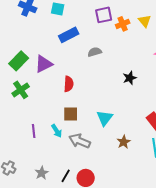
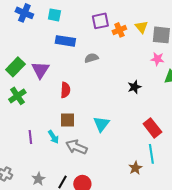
blue rectangle: (69, 35) -> (65, 41), turned 36
purple triangle: (44, 64) -> (40, 70), turned -30
black star: (130, 78) -> (134, 87), moved
brown star: (124, 142) -> (135, 168), moved

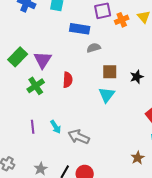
blue rectangle: (65, 41) -> (80, 29), moved
green cross: (17, 96) -> (36, 86), moved
brown square: (67, 120) -> (110, 72), moved
cyan triangle: (101, 124) -> (107, 95), moved

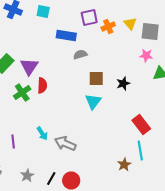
red semicircle: (68, 80) -> (42, 86), moved
purple line: (33, 127) -> (13, 142), moved

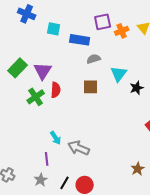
cyan square: (43, 12) -> (54, 29), moved
brown square: (96, 78) -> (91, 87), moved
cyan triangle: (93, 102) -> (119, 74), moved
purple line: (13, 142) -> (47, 159), moved

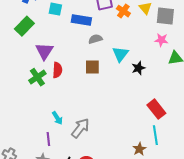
orange cross: (122, 31) -> (123, 11), turned -32
green rectangle: (18, 68) -> (24, 26), moved
gray arrow: (79, 148) -> (80, 128), turned 105

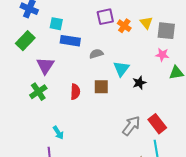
blue rectangle: (81, 20) -> (70, 41), moved
brown square: (92, 67) -> (101, 87), moved
red semicircle: (57, 70) -> (75, 92), moved
gray arrow: (80, 128) -> (131, 126), moved

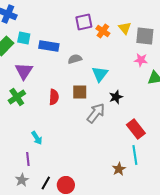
cyan square: (56, 24) -> (24, 38), moved
black star: (139, 83) -> (116, 97), moved
gray arrow: (131, 126) -> (96, 113), moved

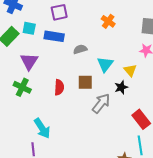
purple square: (84, 22) -> (59, 12), moved
yellow triangle: (125, 28) -> (130, 70), moved
green cross: (17, 97) -> (22, 87), turned -30
cyan arrow: (37, 138) -> (42, 128), size x1.5

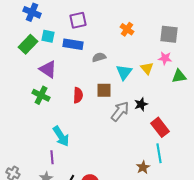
purple triangle: (29, 61) -> (48, 69), turned -30
yellow triangle: (130, 70) -> (147, 68), moved
black star: (121, 87) -> (141, 104), moved

